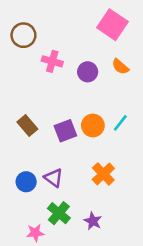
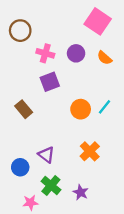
purple circle: (88, 72) -> (76, 53), moved
purple square: (65, 131) -> (50, 82), moved
blue circle: (26, 182) -> (20, 167), moved

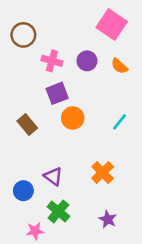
orange circle: (81, 109) -> (73, 118), moved
purple star: (81, 192) -> (108, 219), moved

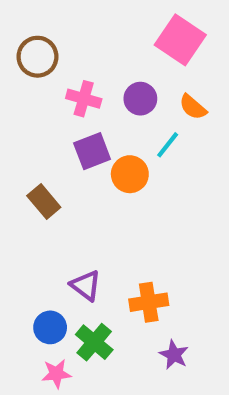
orange circle: (73, 118) -> (130, 174), moved
cyan line: (119, 122) -> (168, 145), moved
orange cross: (103, 172) -> (149, 302), moved, turned 35
blue circle: (23, 191) -> (50, 327), moved

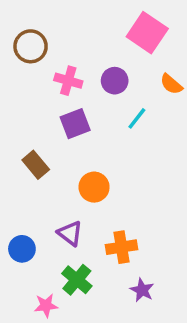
orange semicircle: (193, 107) -> (171, 84), moved
orange circle: (130, 174) -> (94, 187), moved
blue circle: (50, 327) -> (22, 249), moved

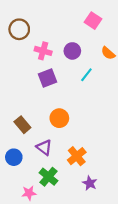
pink square: (147, 33) -> (93, 21), size x0.7
brown rectangle: (36, 165) -> (22, 125), moved
orange cross: (121, 247) -> (77, 156), turned -30

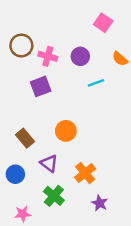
brown circle: (19, 29) -> (21, 46), moved
cyan line: (86, 75) -> (96, 83), turned 32
purple square: (47, 78) -> (41, 86), moved
pink star: (29, 193) -> (23, 214), moved

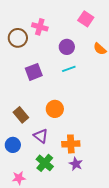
pink cross: (48, 56) -> (40, 27), moved
cyan line: (96, 83) -> (69, 69), moved
orange cross: (85, 173) -> (71, 144), turned 36
purple star: (100, 203) -> (76, 164), moved

